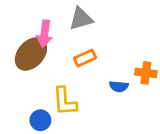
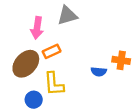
brown ellipse: (31, 54) -> (26, 64), moved
orange rectangle: (85, 58) -> (52, 51), moved

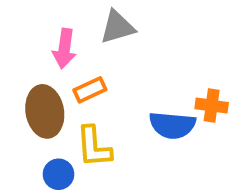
brown ellipse: (26, 64) -> (45, 111), turned -52
blue semicircle: (99, 72) -> (172, 125), size x1.6

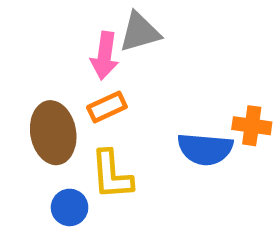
pink arrow: (64, 49) -> (105, 56), moved

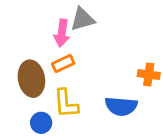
blue semicircle: (205, 149) -> (121, 106), moved

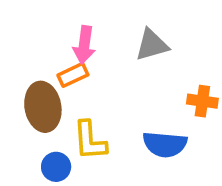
gray triangle: (82, 19) -> (152, 45), moved
orange rectangle: (63, 63) -> (73, 75), moved

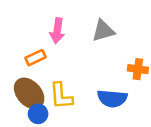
orange rectangle: (73, 75) -> (35, 58), moved
brown ellipse: (43, 107) -> (29, 93), moved, turned -32

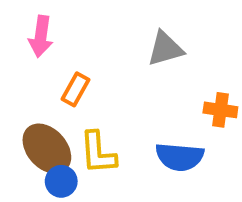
pink arrow: (57, 31) -> (41, 36), moved
orange rectangle: (35, 58) -> (75, 89), moved, turned -36

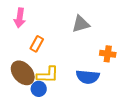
yellow L-shape: (98, 153) -> (48, 75), turned -85
blue circle: (61, 181) -> (39, 89), moved

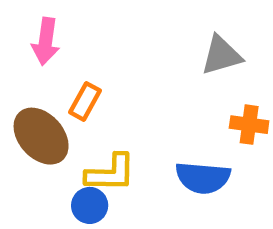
gray triangle: (81, 24) -> (221, 55), moved
brown ellipse: (23, 73) -> (41, 136), moved

